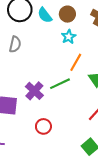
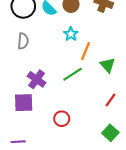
cyan star: (69, 37) -> (71, 34), moved
purple cross: (34, 91) -> (37, 79), moved

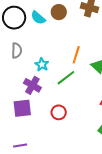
cyan star: (71, 34) -> (42, 65), moved
red circle: (62, 119) -> (59, 112), moved

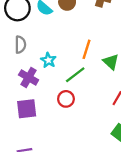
purple cross: (32, 85) -> (29, 77), moved
red circle: (59, 112) -> (66, 99), moved

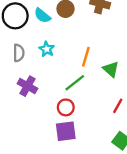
cyan star: (48, 60) -> (47, 49), moved
purple square: (27, 109) -> (66, 131), moved

